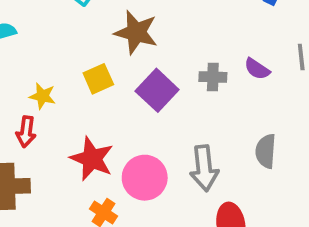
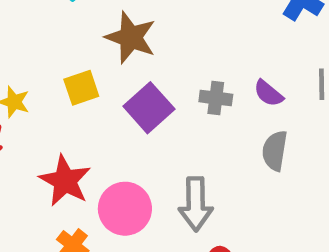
gray semicircle: (266, 151) -> (275, 151), moved

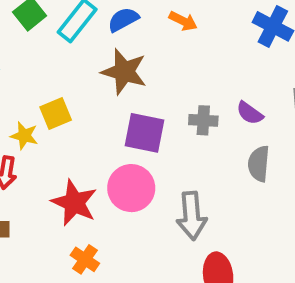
yellow square: (81, 88) -> (56, 114), moved
purple square: (149, 108) -> (145, 133), turned -33
pink circle: (125, 209) -> (131, 188), moved

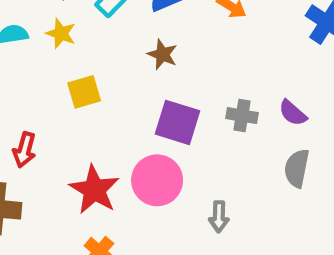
brown star: (124, 72) -> (162, 54), size x0.6
yellow star: (24, 136) -> (61, 33), moved
gray arrow: (192, 216) -> (219, 217), size x0.6

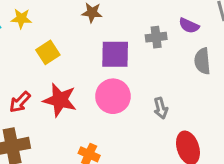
red arrow: (24, 150) -> (20, 102), turned 45
red star: (94, 190) -> (60, 100), moved

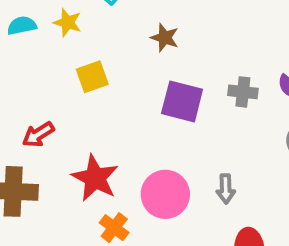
pink circle: (113, 96) -> (165, 194), moved
red star: (60, 100) -> (95, 178), moved

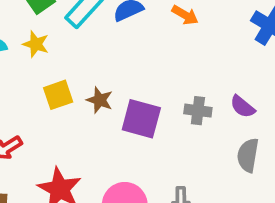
brown star: (165, 38) -> (100, 100), moved

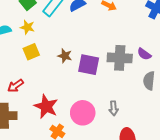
yellow square: (58, 95) -> (31, 52), moved
gray cross: (198, 111) -> (120, 58), size x1.6

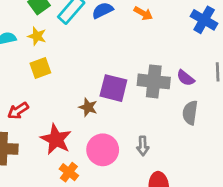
brown star: (65, 56) -> (88, 107), moved

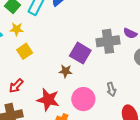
purple square: (113, 88) -> (80, 53), turned 30

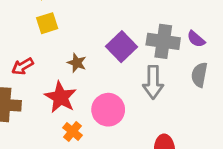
brown star: (66, 71) -> (77, 63), moved
gray arrow: (111, 89) -> (153, 82), moved, size x1.6

